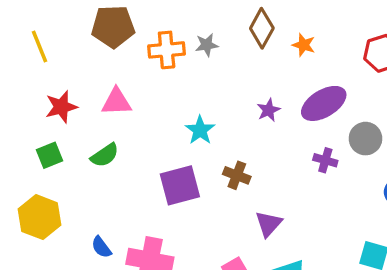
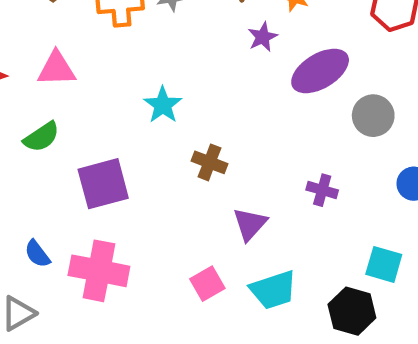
purple star: (269, 110) -> (263, 37), moved
purple cross: (325, 160) -> (322, 190), moved
purple square: (180, 185) -> (103, 184), moved

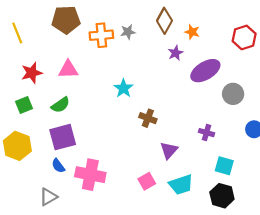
purple square: (103, 184) -> (63, 137), moved
cyan square: (384, 264) -> (224, 166), moved

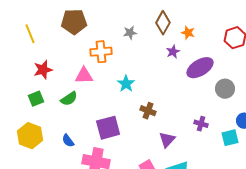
orange cross: (101, 35) -> (101, 52), moved
pink triangle: (68, 70) -> (84, 76), moved
purple square: (63, 137) -> (108, 128), moved
blue semicircle: (58, 166) -> (68, 141), moved
cyan square: (224, 166) -> (230, 138), moved, turned -30

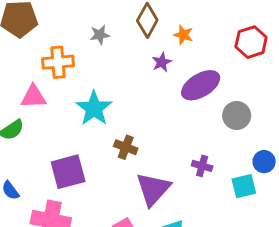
cyan star: (126, 84) -> (94, 108), size x1.4
purple triangle: (167, 140) -> (153, 189), size x1.5

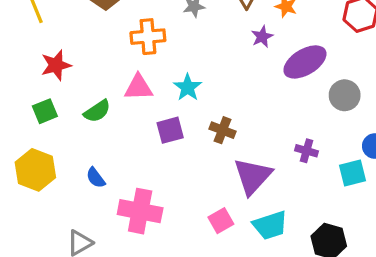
pink triangle: (33, 97) -> (138, 87), moved
cyan star: (94, 108) -> (188, 87), size x0.7
purple square: (68, 172) -> (170, 130), moved, size x0.7

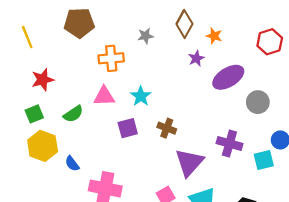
purple cross: (307, 151) -> (229, 144), size x1.5
yellow hexagon: (35, 170) -> (43, 146), moved

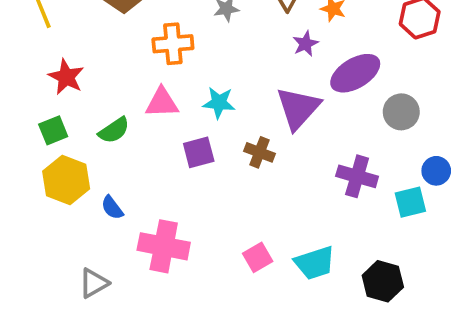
red star: (43, 80) -> (66, 77), turned -30
cyan star: (141, 96) -> (219, 103), turned -30
purple triangle: (189, 162) -> (298, 108), moved

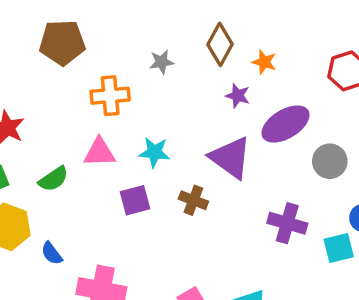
purple star: (305, 44) -> (238, 96), turned -30
purple triangle: (298, 108) -> (231, 158), turned -36

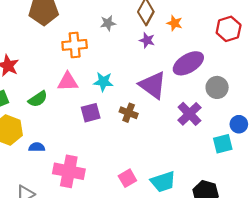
purple star: (238, 96) -> (147, 40), moved
purple cross: (287, 223) -> (189, 114), moved, turned 30
blue semicircle: (52, 253) -> (37, 147), turned 126

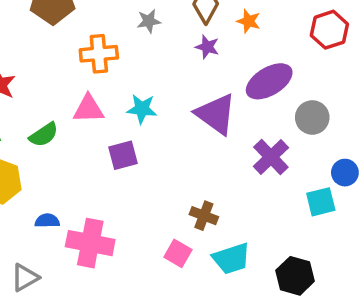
brown cross: (129, 113) -> (204, 216), moved
blue semicircle: (37, 147) -> (47, 221), moved
pink square: (127, 178) -> (178, 253), turned -30

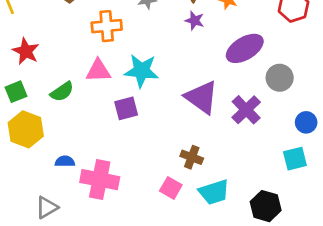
cyan star: (142, 109) -> (142, 71), size x1.4
purple triangle: (216, 114) -> (201, 97), moved
cyan square: (321, 202) -> (295, 159), moved

